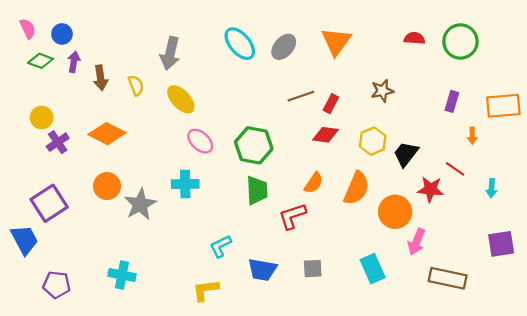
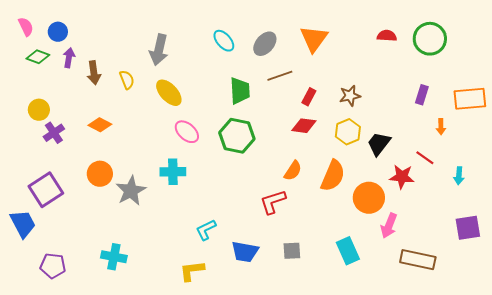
cyan ellipse: (240, 44) -> (224, 41), size x0.7
brown star: (382, 91) -> (350, 96), moved
brown line: (301, 96) -> (280, 76), moved
orange diamond: (107, 134) -> (100, 125), size x0.7
green trapezoid: (257, 190) -> (240, 91), moved

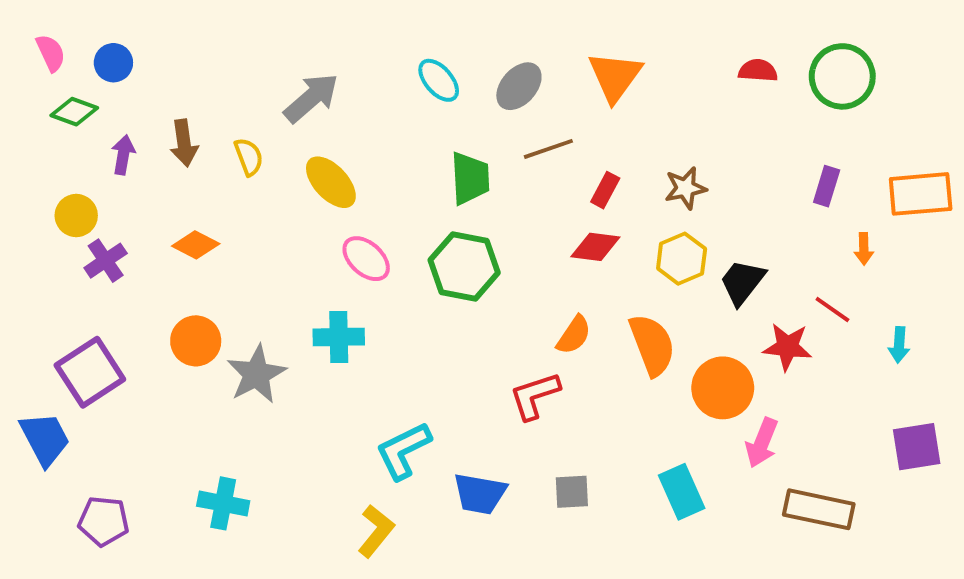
gray arrow: (159, 50) -> (311, 98), turned -144
purple arrow: (69, 58) -> (123, 155), moved
orange semicircle: (333, 176) -> (652, 345), turned -44
cyan L-shape: (206, 230) -> (403, 451), size x1.4
yellow L-shape: (192, 271) -> (376, 531), turned 136

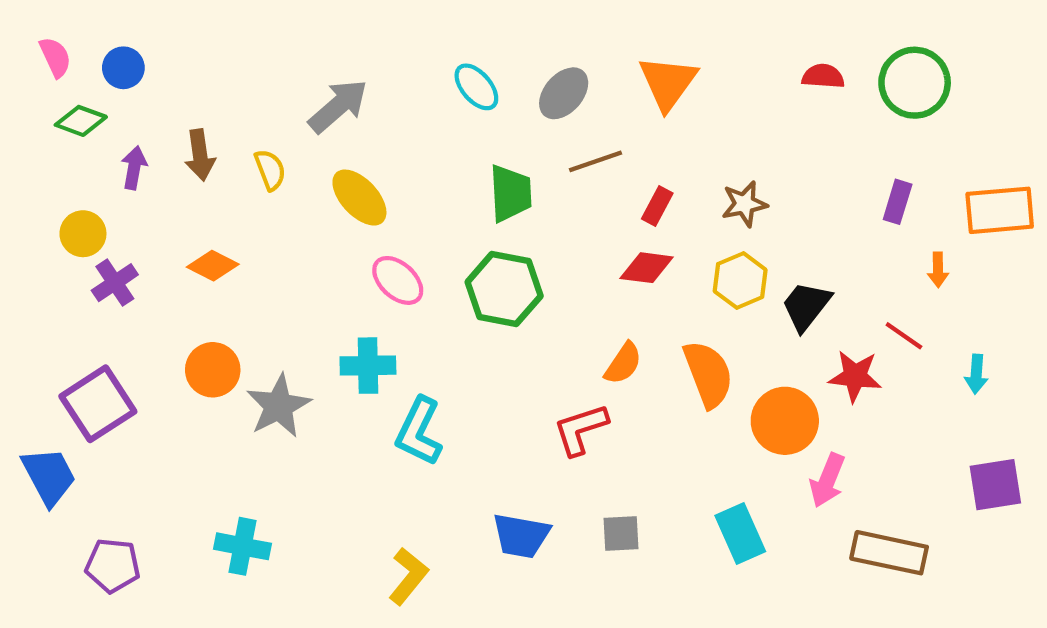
cyan L-shape: (403, 451) -> (419, 431), moved, turned -38

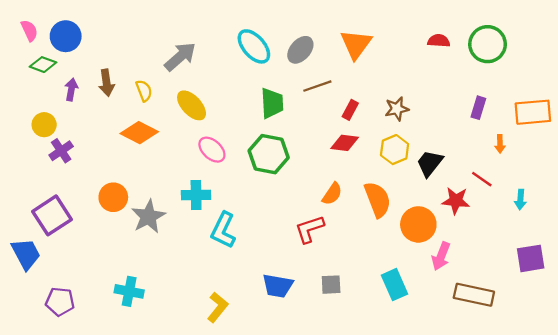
blue circle: (123, 68) -> (66, 36), size x1.4
cyan ellipse: (476, 87) -> (254, 46), size x1.4
orange diamond: (213, 266) -> (139, 133), moved, size x1.4

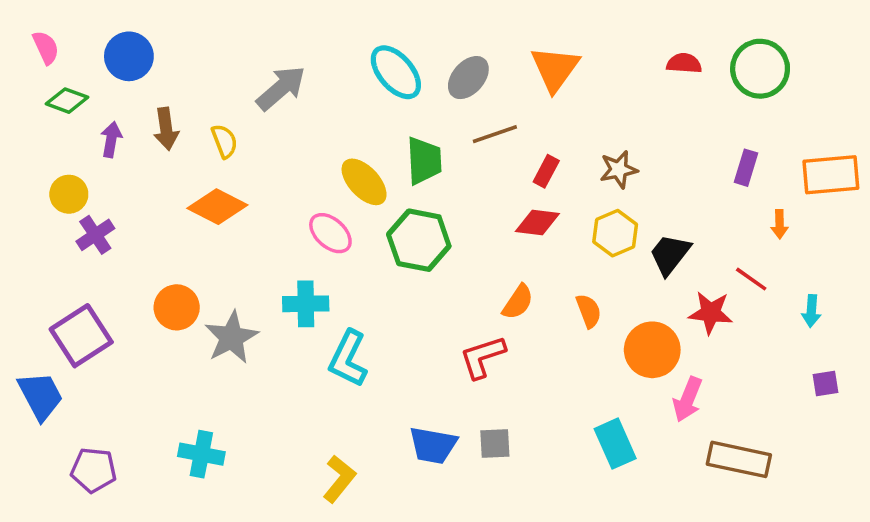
blue circle: (66, 36) -> (129, 56), moved
yellow ellipse: (192, 105) -> (364, 182), moved
orange semicircle: (378, 200) -> (589, 311), size x0.6
purple square: (531, 258) -> (825, 383), moved, size x0.6
gray square: (331, 285) -> (495, 444), moved

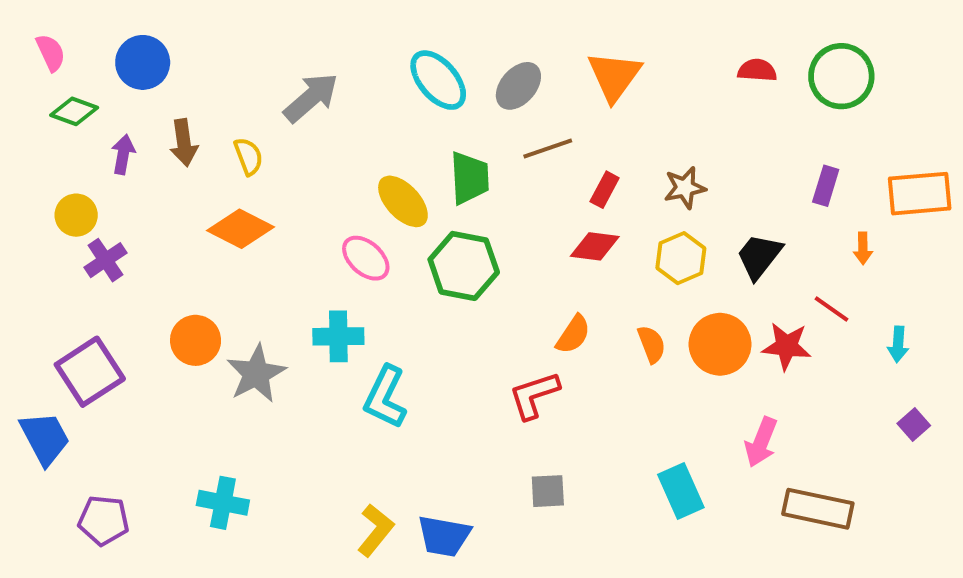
black trapezoid: (670, 254) -> (759, 256), moved
orange circle: (652, 350) -> (720, 344), moved
purple square: (825, 383) -> (914, 424), turned -32
blue trapezoid: (433, 445) -> (444, 536), moved

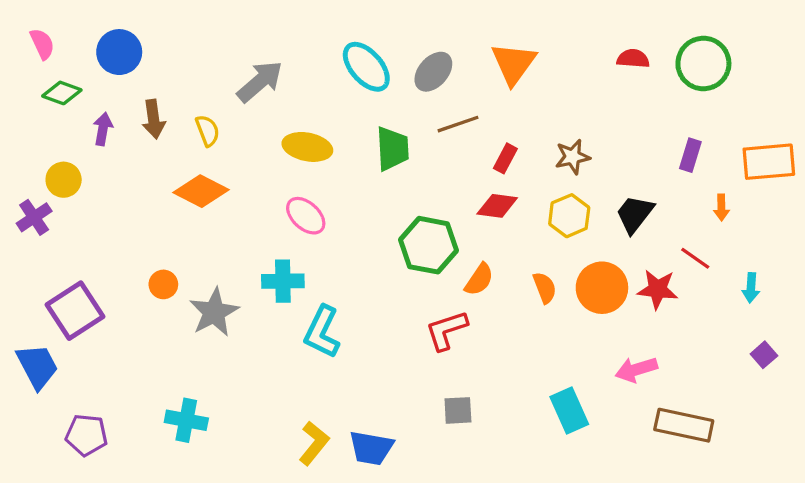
yellow ellipse: (403, 201) -> (307, 147), moved, turned -36
purple cross: (105, 260) -> (34, 217), moved
green hexagon: (464, 266) -> (428, 245), moved
orange circle: (196, 340) -> (163, 284), size x0.7
pink arrow: (761, 442) -> (636, 370), turned 51

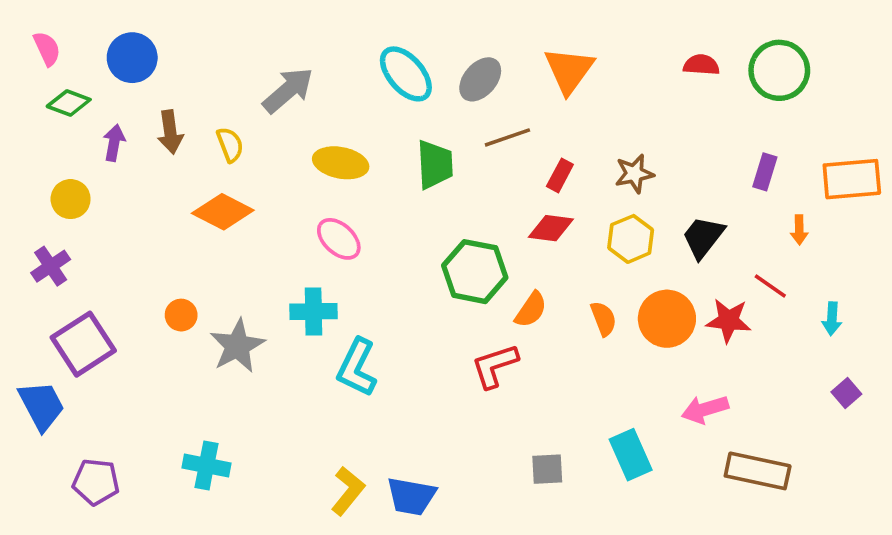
purple cross: (34, 217) -> (51, 266), moved
gray square: (458, 410) -> (547, 469), moved

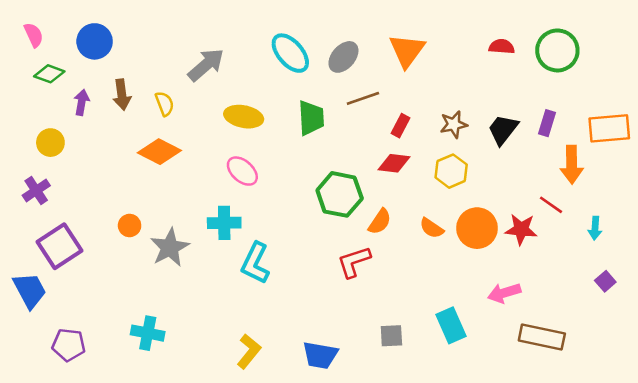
orange arrow: (799, 230) -> (572, 165), size x1.8
black trapezoid: (703, 237) -> (503, 130), moved
orange semicircle: (603, 319) -> (432, 228), turned 145
blue trapezoid: (411, 496) -> (320, 355), moved

